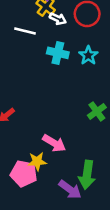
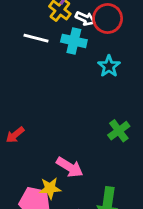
white arrow: (58, 19) -> (85, 19), moved
cyan cross: (58, 53) -> (74, 41), moved

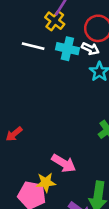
white arrow: (85, 19) -> (90, 49), moved

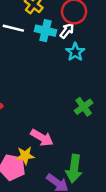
white arrow: (90, 49) -> (67, 31), turned -77

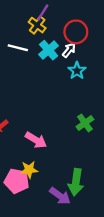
cyan cross: (45, 31) -> (49, 50), turned 36
pink arrow: (42, 138) -> (36, 140), moved

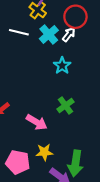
cyan star: (77, 71) -> (62, 66), moved
green cross: (85, 123) -> (65, 106), moved
yellow star: (29, 170) -> (44, 152), moved

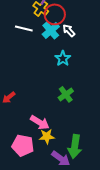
red circle: (75, 17) -> (55, 14), moved
white arrow: (69, 34) -> (69, 30), turned -80
pink arrow: (37, 122) -> (40, 122), moved

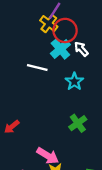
white line: (24, 28) -> (37, 68), moved

